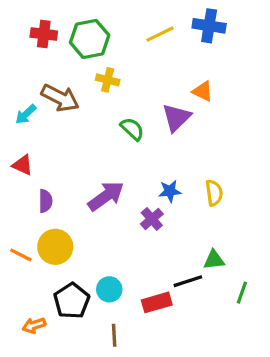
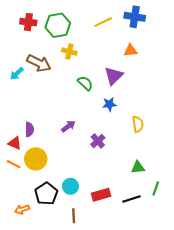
orange triangle: (203, 91) -> (130, 51), moved, turned -32
red triangle: (23, 165) -> (15, 143), moved
blue star: (170, 191) -> (109, 104), moved
purple arrow: (106, 196) -> (68, 126), size x0.6
black line: (188, 281) -> (132, 199), moved

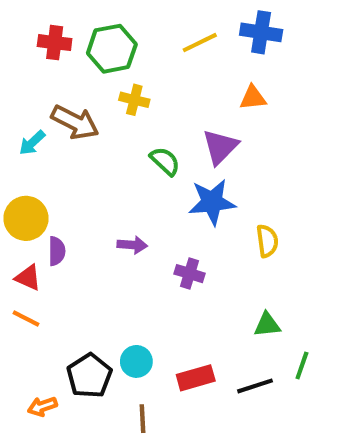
blue star: (109, 104) -> (212, 202), size x1.6
purple arrow: (68, 126) -> (132, 245), turned 40
purple cross: (98, 141) -> (190, 274), turned -32
yellow circle: (36, 159) -> (26, 218), moved

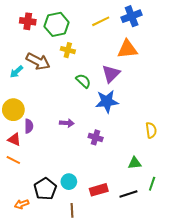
blue cross: (261, 32) -> (132, 16), turned -30
orange triangle: (253, 98) -> (127, 49), size x1.5
yellow semicircle: (267, 241) -> (151, 130), moved

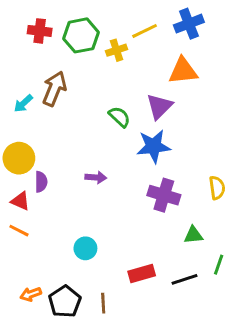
yellow cross: (68, 50) -> (116, 50), moved, turned -32
brown arrow: (38, 61) -> (54, 89), turned -95
purple cross: (96, 137) -> (164, 195), moved, size x1.5
cyan circle: (69, 182) -> (85, 248), moved
black pentagon: (45, 189) -> (65, 302), moved

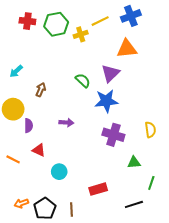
brown arrow: (54, 89) -> (41, 90), moved, size x0.6
red triangle: (20, 201) -> (39, 150), moved
black line: (185, 279) -> (134, 204), moved

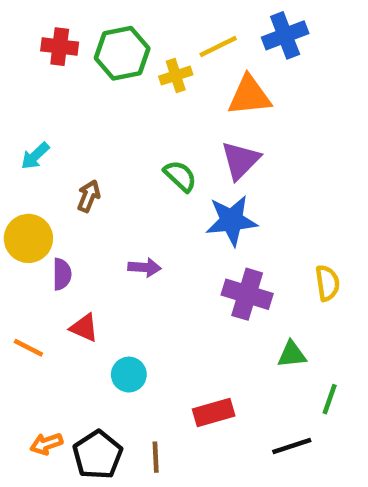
orange triangle: (127, 49) -> (249, 96), moved

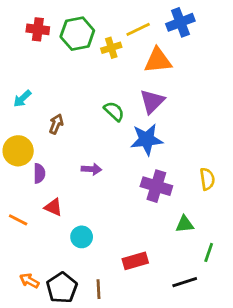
orange arrow: (46, 444) -> (29, 281), turned 48

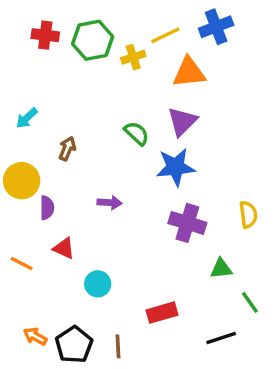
green line: (209, 252) -> (250, 302), turned -54

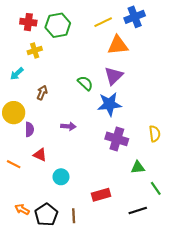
yellow cross: (133, 57) -> (35, 51), moved

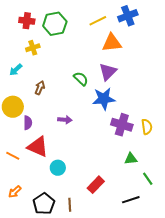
purple cross: (117, 139) -> (122, 125), moved
red triangle: (40, 155) -> (38, 147), size x1.6
red rectangle: (101, 195) -> (96, 185), turned -30
orange arrow: (22, 209) -> (15, 192), moved, turned -72

